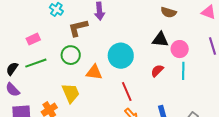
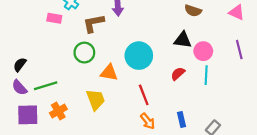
pink rectangle: (33, 39) -> (54, 18), moved, turned 32
green line: (36, 63) -> (46, 86), moved
yellow trapezoid: (71, 93) -> (96, 100), moved

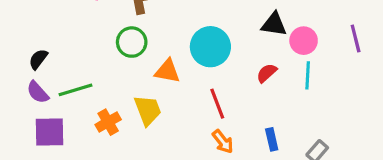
orange cross: (58, 111) -> (108, 122), moved

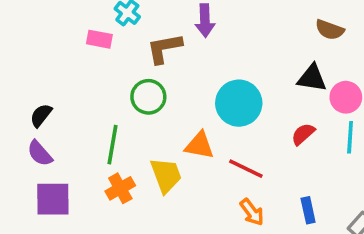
orange triangle: (167, 71) -> (199, 145), moved
green line: (76, 90) -> (113, 145), moved, turned -64
red line: (217, 104) -> (246, 169), turned -44

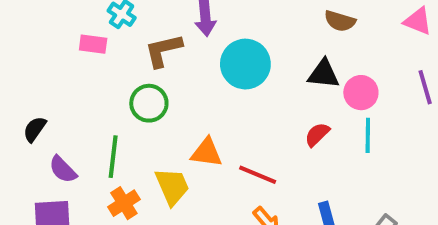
cyan circle: (239, 103) -> (245, 64), moved
purple semicircle: (40, 153) -> (63, 169), moved

